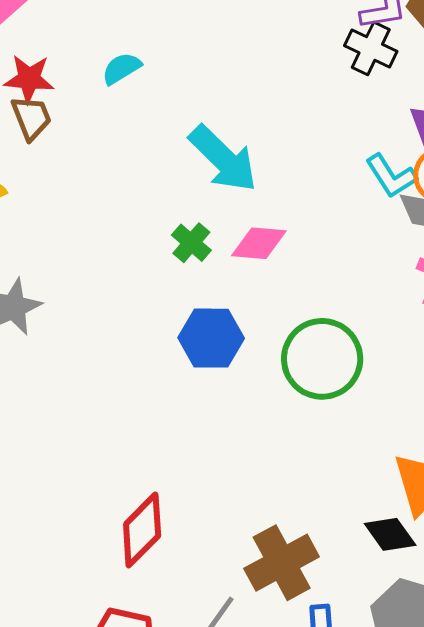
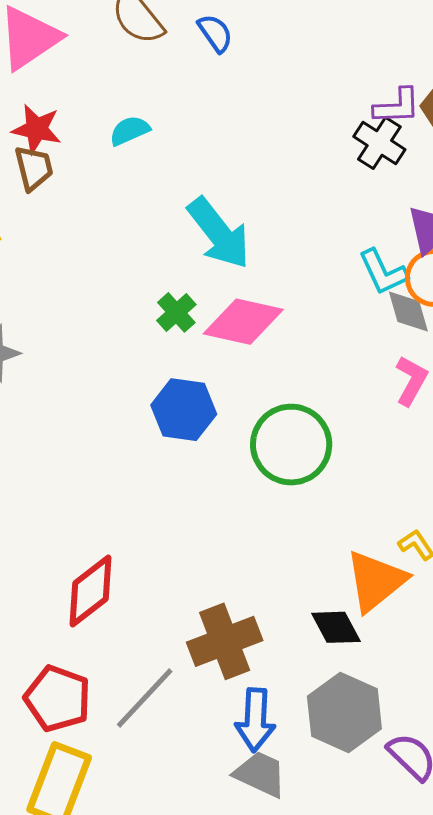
pink diamond: (259, 243) -> (243, 322), size x1.4

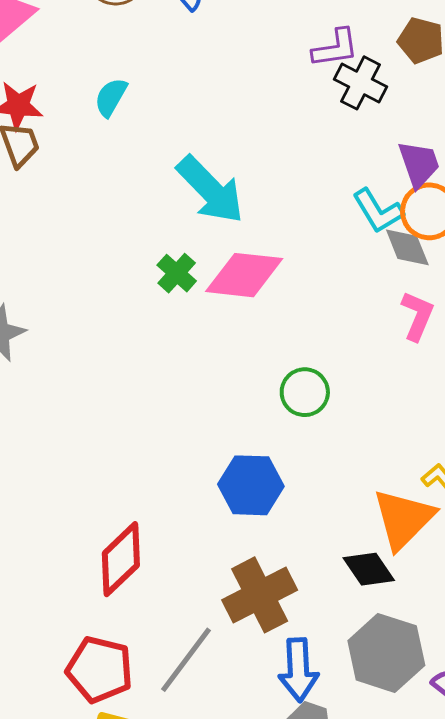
purple L-shape: (397, 106) -> (335, 48), moved
cyan semicircle: (130, 131) -> (111, 97), turned -30
blue hexagon: (184, 410) -> (251, 485), moved
green circle: (291, 445) -> (305, 392), size x0.6

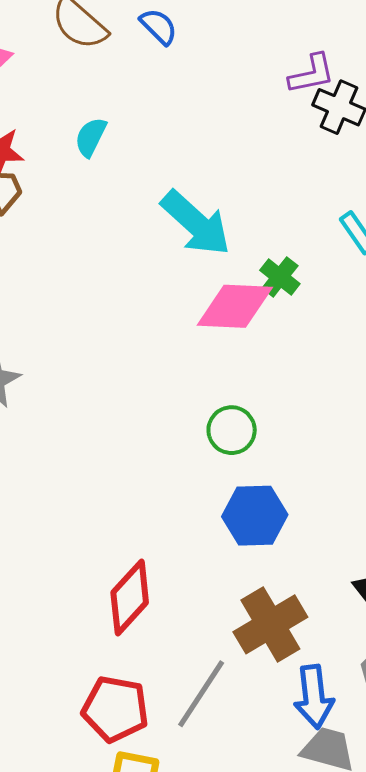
green cross: (177, 273) -> (280, 277), moved
green circle: (305, 392) -> (232, 430), moved

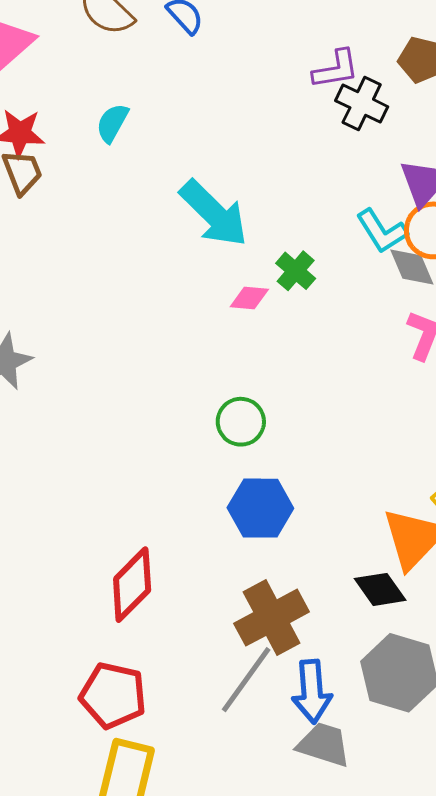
pink diamond: (235, 306) -> (249, 298), size x0.5
gray line: (201, 694) -> (246, 680), moved

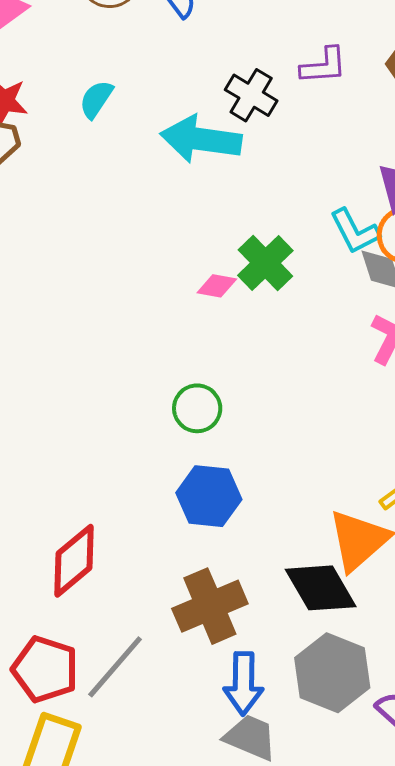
black cross: (362, 104) -> (251, 95), moved
cyan arrow: (214, 213) -> (201, 139), moved, turned 138
green cross: (296, 271) -> (265, 263), size x1.4
black diamond: (380, 589) -> (321, 588), size x1.4
gray line: (246, 680) -> (115, 667), moved

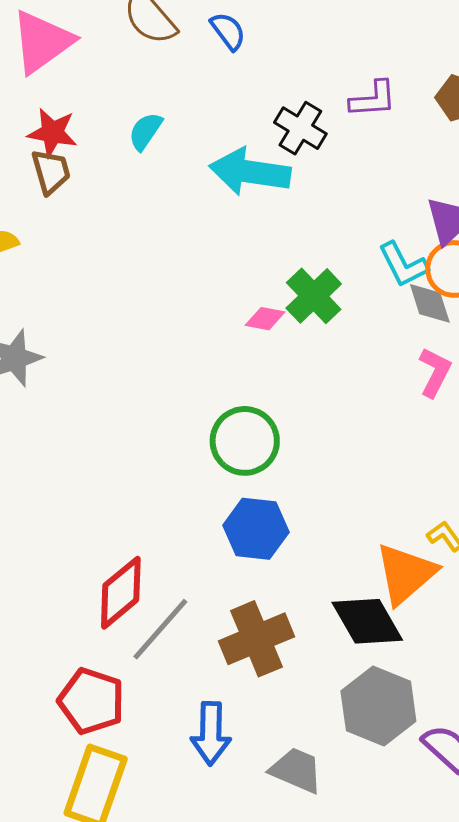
green circle: (197, 408) -> (245, 441), size x1.4
gray line: (115, 667) -> (160, 629), moved
blue arrow: (243, 683) -> (211, 733), moved

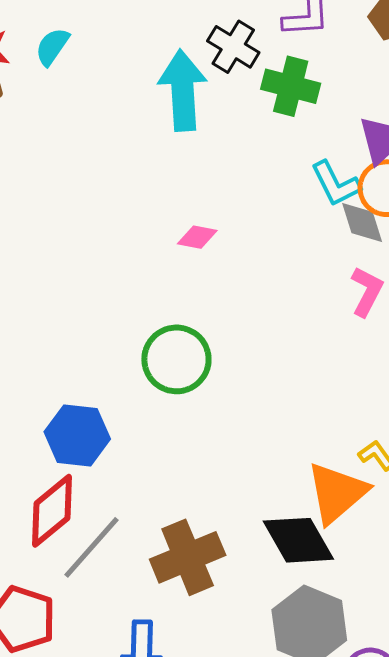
cyan semicircle: (145, 131) -> (52, 47), moved
cyan arrow: (250, 172) -> (183, 90), turned 78
green cross: (314, 296) -> (291, 86), moved, turned -32
blue hexagon: (256, 529) -> (77, 435), moved

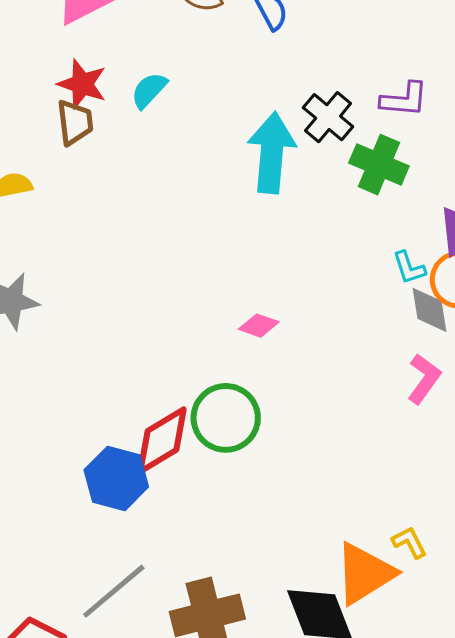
cyan L-shape: (336, 184) -> (409, 268), size x0.7
pink diamond: (197, 237) -> (259, 326), moved
red diamond: (52, 511) -> (162, 440), moved

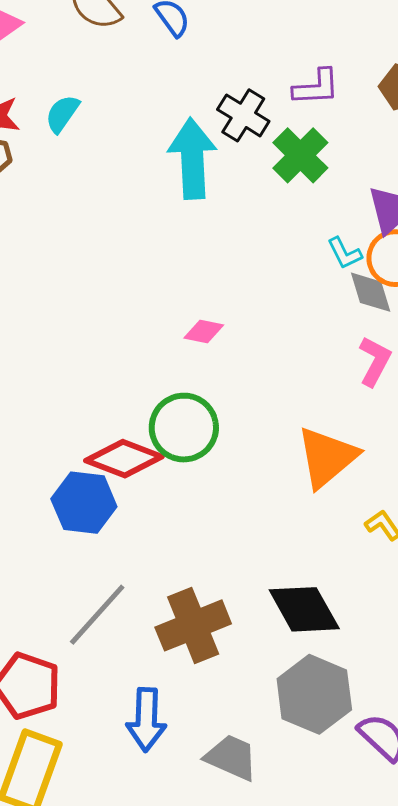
green cross: (379, 165) -> (300, 155), turned 30
red diamond: (162, 440) -> (124, 459), turned 60
orange triangle: (365, 573) -> (327, 457), moved

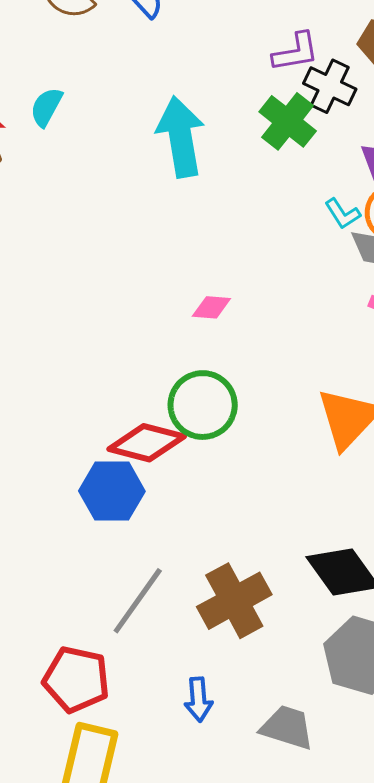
black cross: (243, 115) -> (330, 86), moved
blue arrow: (146, 720) -> (198, 699), size x0.7

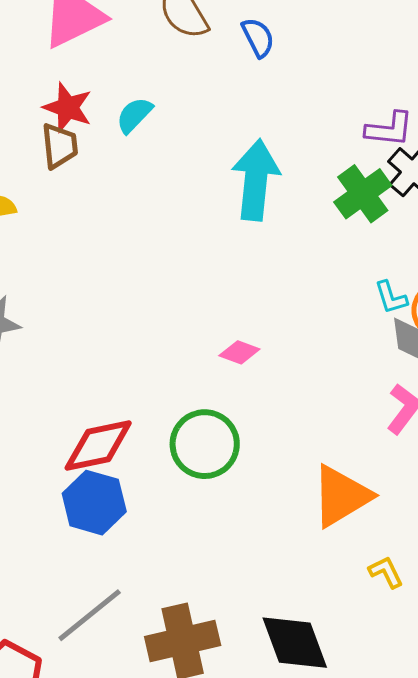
red diamond: (147, 443) -> (98, 445), moved, turned -42

